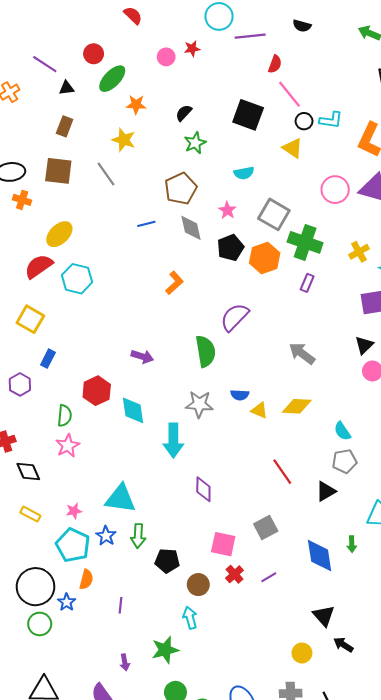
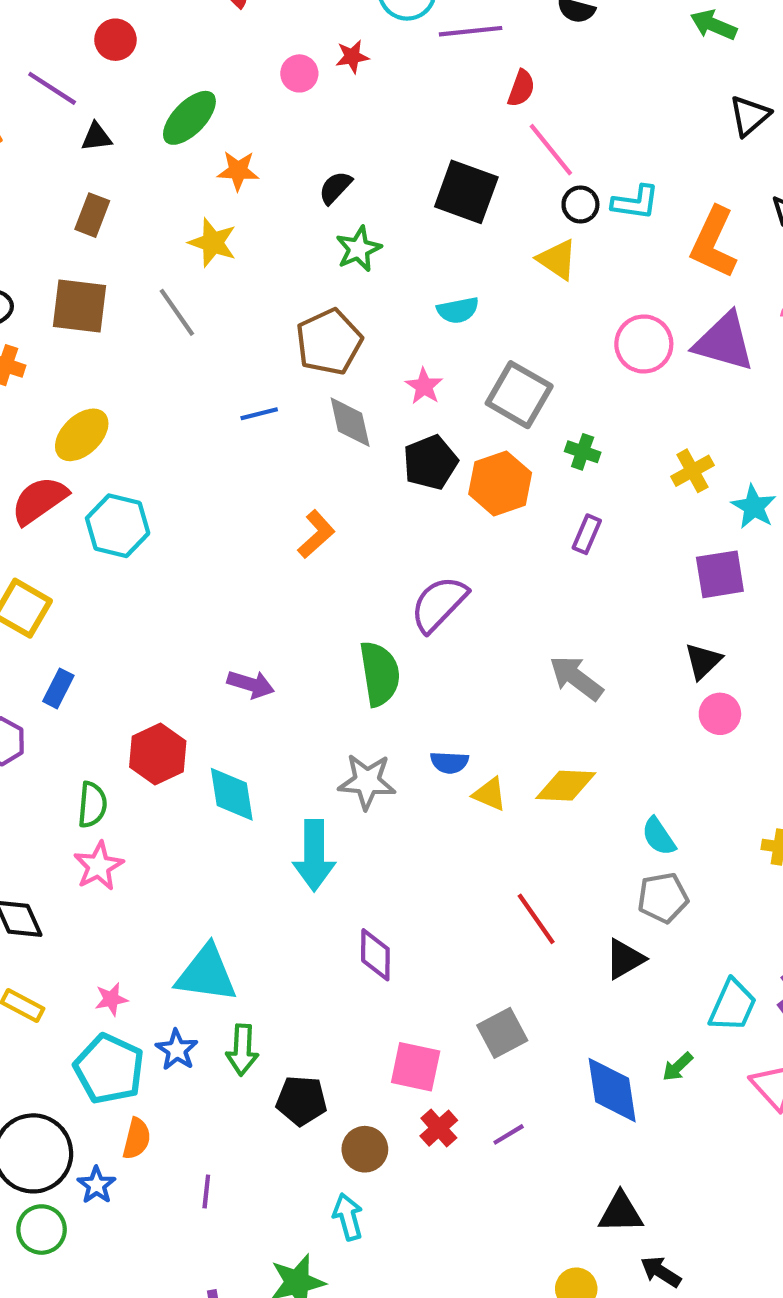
red circle: (94, 54) -> (115, 40), moved
green cross: (305, 242) -> (583, 452), size x0.5
green arrow: (352, 544) -> (678, 1067), turned 49
black triangle: (324, 616) -> (621, 1213), turned -50

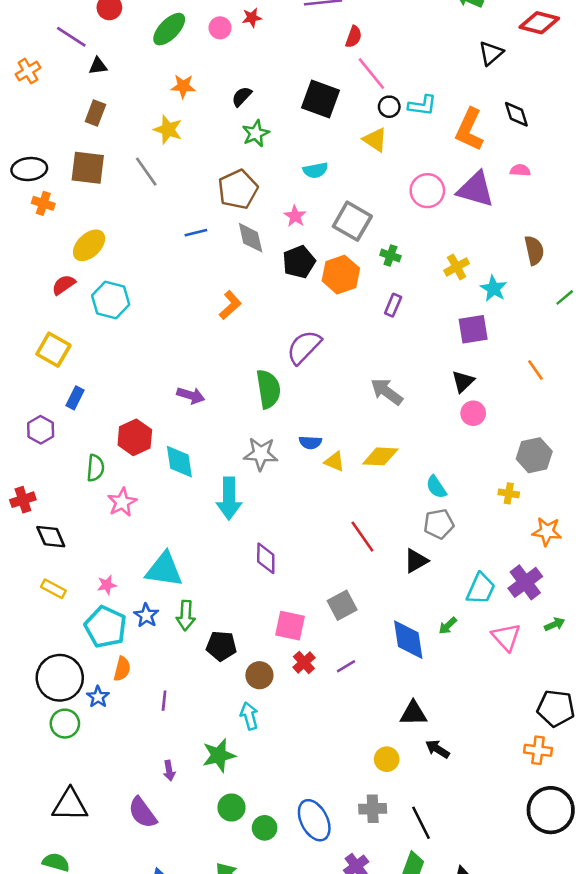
green ellipse: (189, 118) -> (169, 29), moved
red semicircle: (39, 500) -> (64, 285), size x0.7
pink star: (99, 866) -> (122, 502), moved

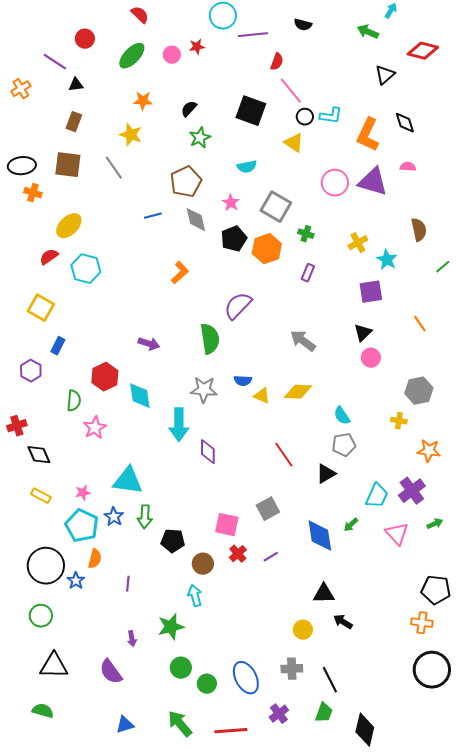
purple diamond: (266, 558) -> (208, 452), moved
green circle: (65, 724) -> (41, 616), moved

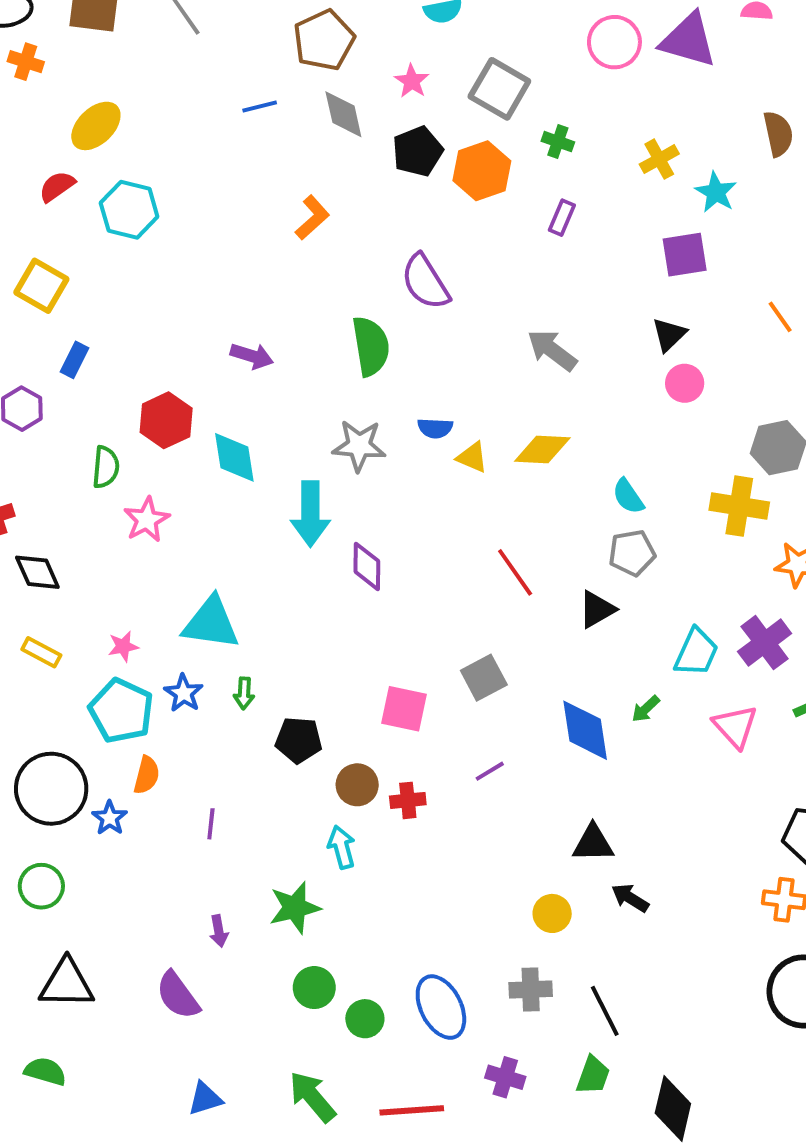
purple semicircle: (238, 306) -> (425, 282), turned -76
yellow cross: (399, 421) -> (739, 506), size x1.8
green arrow: (145, 517) -> (244, 693), size x0.7
red cross: (238, 554) -> (408, 800), moved, turned 36
purple cross: (279, 714) -> (505, 1077), turned -36

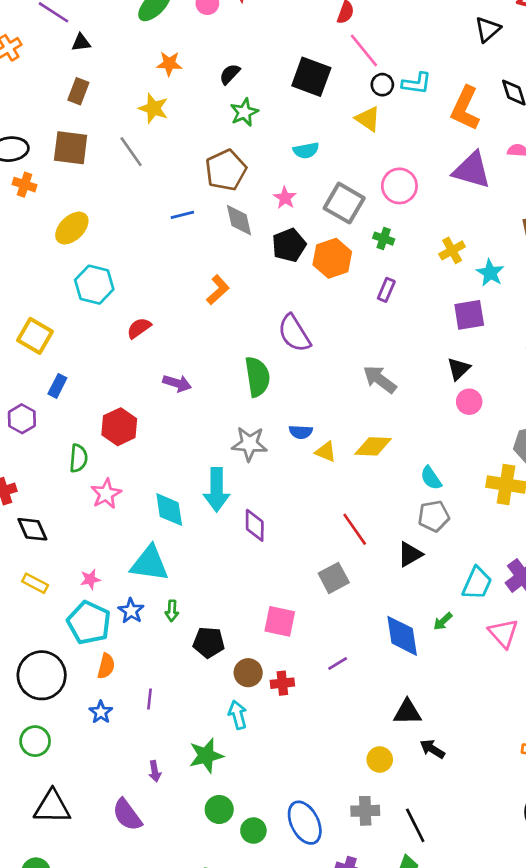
pink circle: (614, 42) -> (399, 186), moved
red semicircle: (57, 186) -> (139, 328), moved
cyan diamond: (234, 457) -> (169, 510), moved
gray square: (484, 678) -> (334, 578), moved
blue star: (110, 818) -> (101, 712), moved

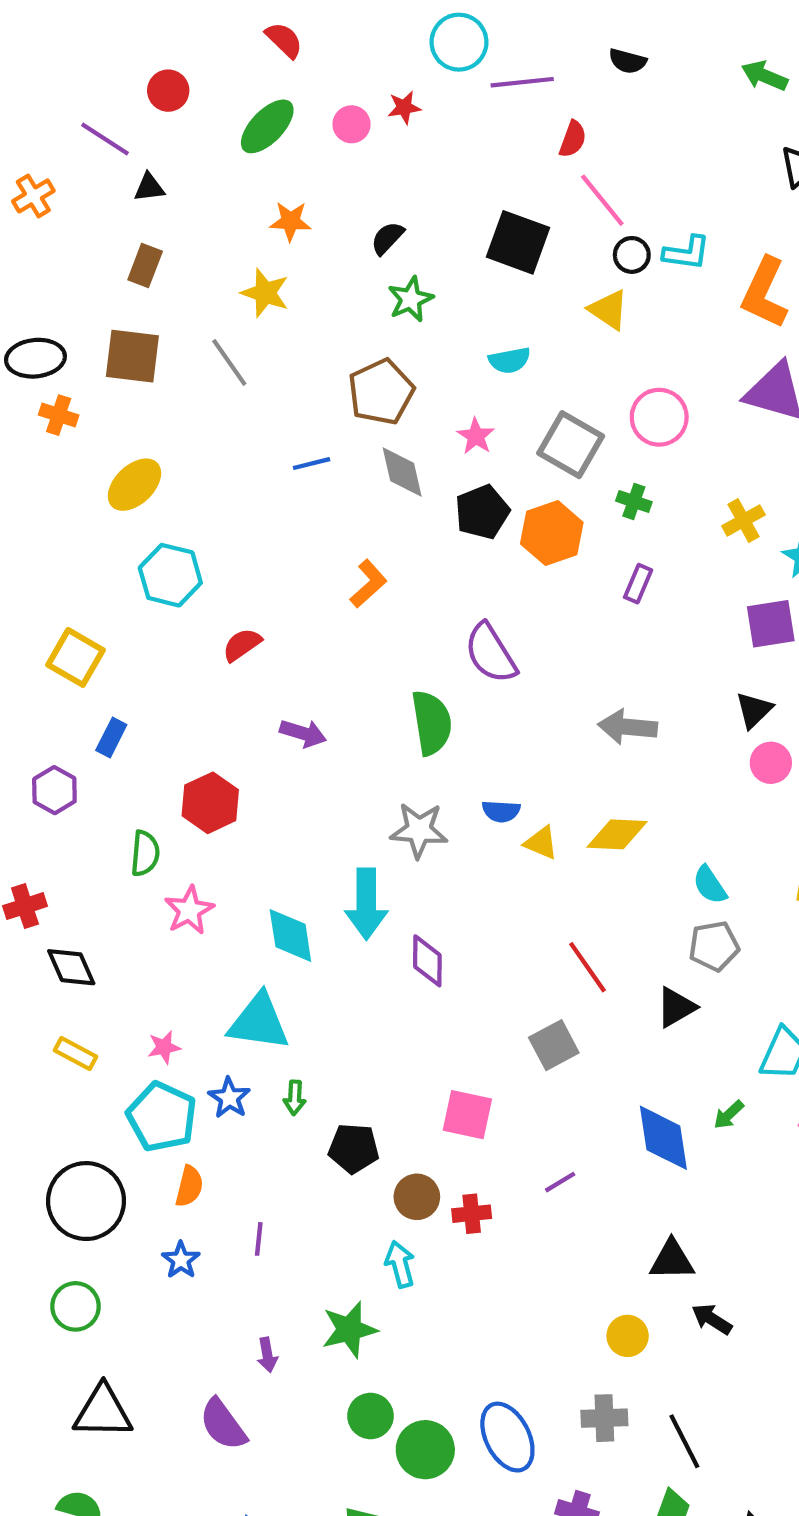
gray arrow: (380, 379) -> (628, 727), turned -32
green circle: (253, 831) -> (425, 1450), size x1.4

